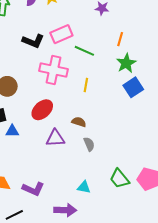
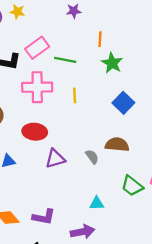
blue square: (133, 87) -> (123, 103), moved
red ellipse: (42, 110) -> (35, 132), turned 60
brown semicircle: (79, 122) -> (117, 145), moved, size x1.5

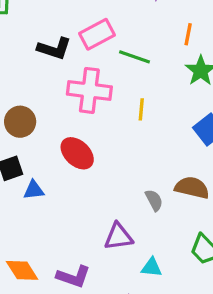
red ellipse: (35, 132) -> (77, 153), turned 30
purple triangle: (55, 159) -> (118, 237), moved

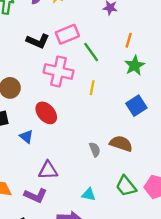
green line: (135, 57) -> (91, 52), turned 30
blue triangle: (34, 190) -> (26, 137), moved, turned 40
purple triangle: (118, 237) -> (48, 170), moved

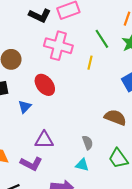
green line: (91, 52) -> (102, 39), moved
blue triangle: (26, 137) -> (25, 107), turned 32
gray semicircle: (95, 149) -> (88, 143), moved

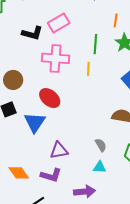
green line: (102, 39) -> (95, 44), turned 48
blue triangle: (25, 107) -> (35, 122), size x1.6

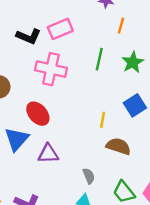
orange line: (116, 20) -> (121, 26), moved
yellow line: (88, 69) -> (103, 120), moved
purple triangle: (59, 150) -> (48, 154), moved

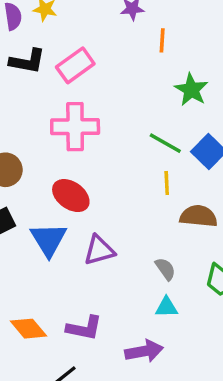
black L-shape: (29, 36) -> (27, 61), moved
green line: (99, 59) -> (165, 143), moved, turned -60

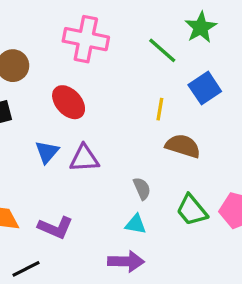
green line: (165, 143) -> (162, 50), moved
blue triangle: (48, 240) -> (47, 152), moved, size x0.7
purple arrow: (144, 351) -> (126, 261), moved

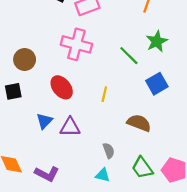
yellow line: (160, 109) -> (104, 94), moved

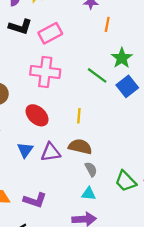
blue square: (157, 84) -> (127, 86), moved
brown semicircle: (139, 123) -> (80, 147), moved

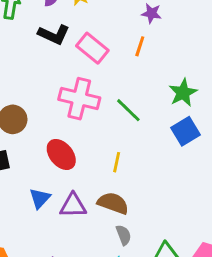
orange line: (107, 24) -> (140, 46), moved
pink rectangle: (50, 33) -> (92, 48), turned 60
green line: (97, 75) -> (128, 110), moved

